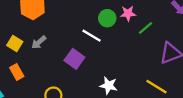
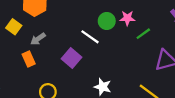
yellow square: (15, 43) -> (14, 27), moved
orange rectangle: (17, 72) -> (29, 59), moved

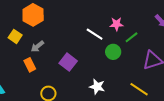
green circle: (107, 21) -> (113, 52), moved
white line: (90, 37) -> (95, 34), moved

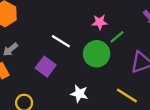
white line: (95, 34) -> (61, 41), moved
green circle: (113, 52) -> (97, 54), size x1.5

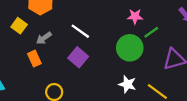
white line: (61, 41) -> (80, 31), moved
white star: (79, 94) -> (127, 84), moved

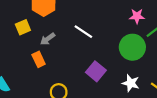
yellow square: (19, 26) -> (23, 27), turned 32
purple square: (78, 57) -> (96, 71), moved

